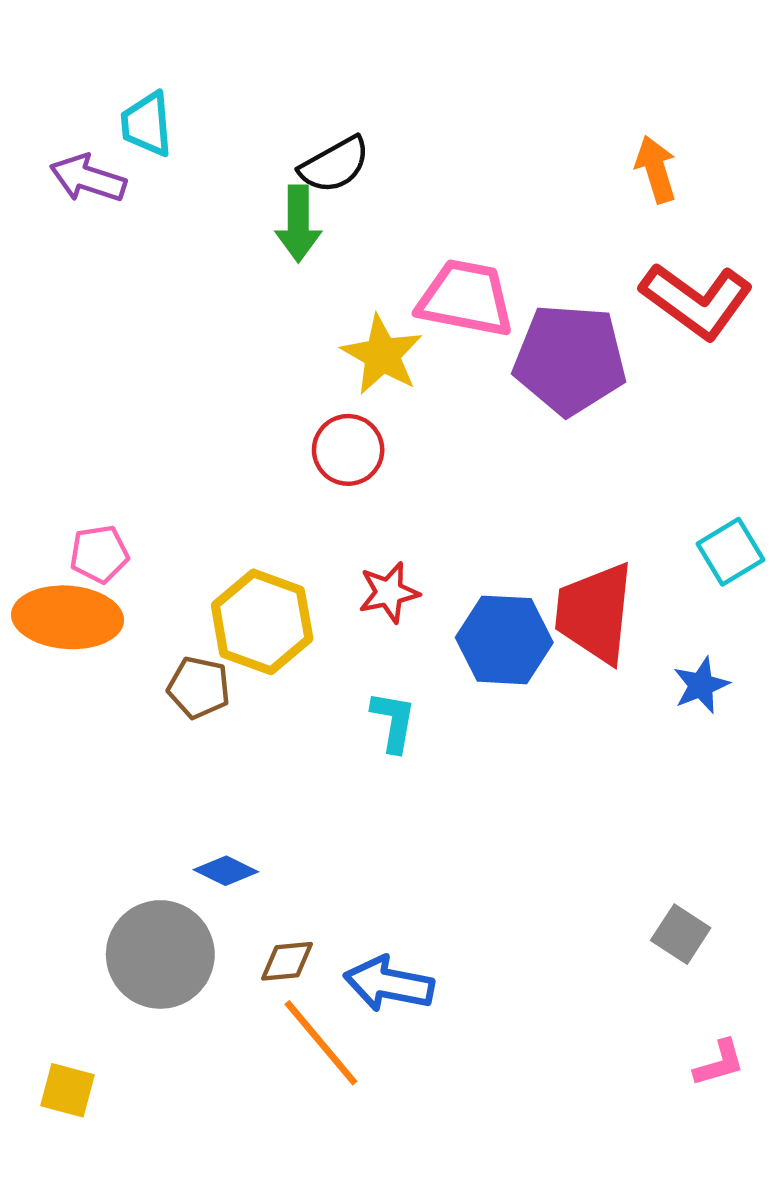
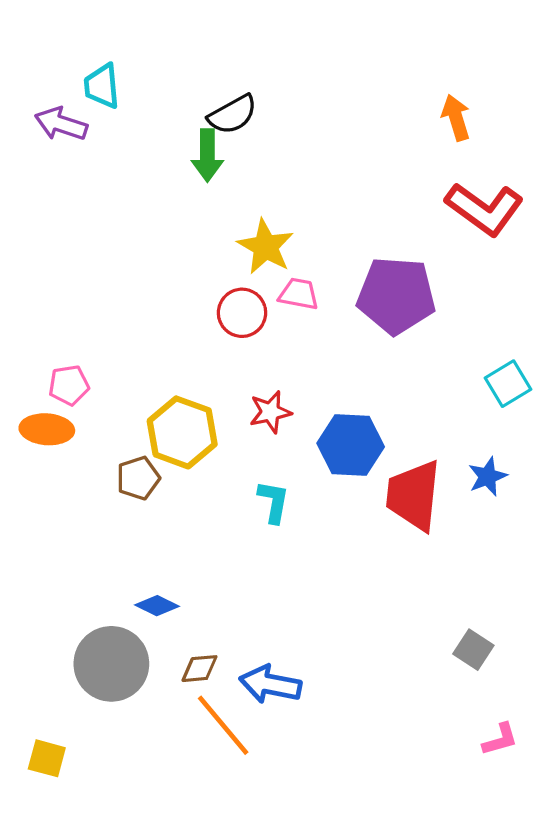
pink trapezoid: (466, 298) -> (299, 294), moved, size x0.6
purple pentagon: (570, 359) -> (396, 295), moved
red trapezoid: (595, 613) -> (414, 495), moved
orange ellipse: (68, 617) -> (47, 429), size x0.7
brown pentagon: (199, 687) -> (138, 478), turned -30

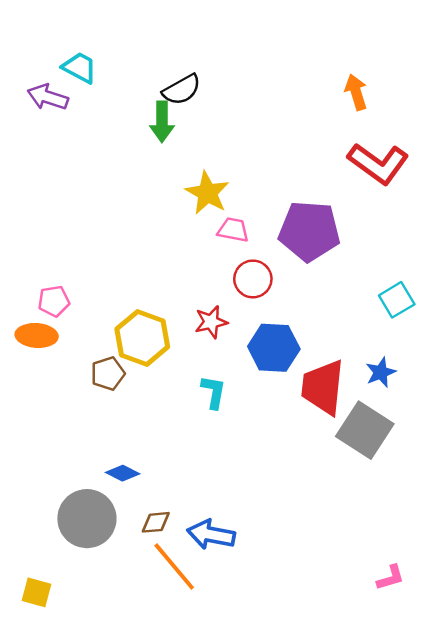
cyan trapezoid: (102, 86) -> (80, 68), turned 123
red circle: (242, 313) -> (253, 279), moved
gray square: (473, 650) -> (365, 430), moved, size x1.8

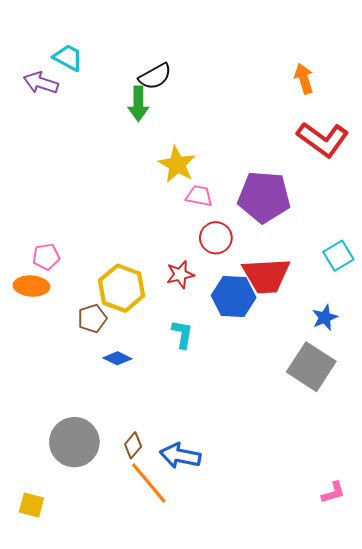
red trapezoid: (323, 387) -> (266, 276), moved, turned -99
blue diamond: (123, 473) -> (117, 358), moved
brown diamond: (156, 522) -> (133, 445), turned -45

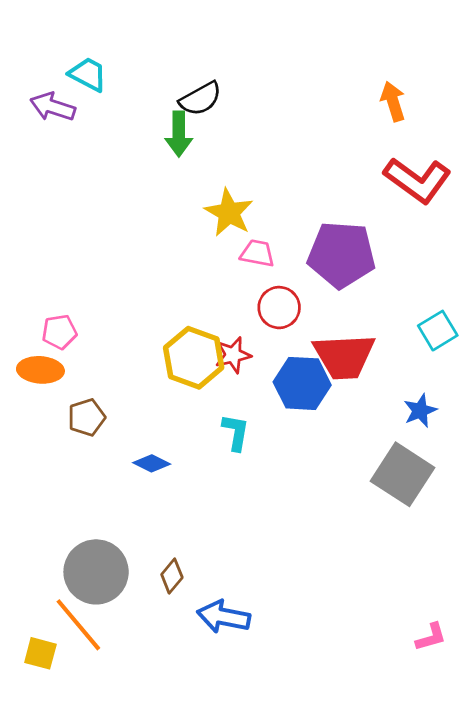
yellow hexagon: (122, 288) -> (194, 358), moved
brown pentagon: (92, 318) -> (87, 417), moved
blue arrow: (180, 456) -> (224, 617), moved
orange line: (149, 483) -> (78, 625), moved

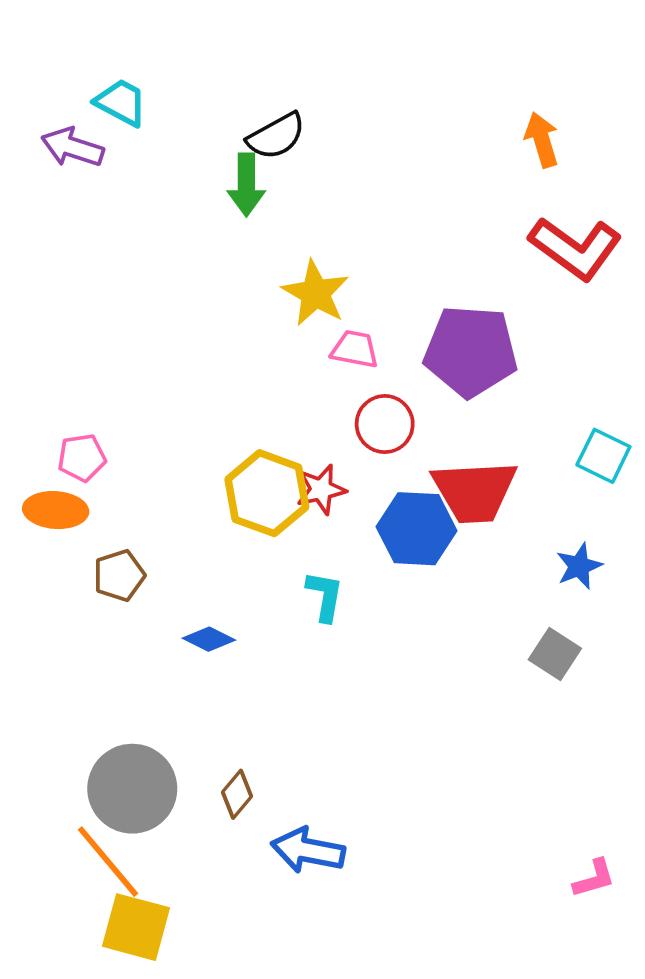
cyan square: (438, 331) -> (603, 456), turned -33
gray square: (402, 474) -> (555, 654), size x0.6
yellow square: (40, 653) -> (136, 927), moved, size x1.5

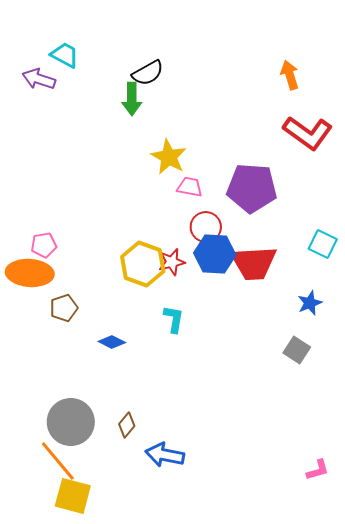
orange ellipse: (56, 510) -> (30, 273), size x1.4
blue hexagon: (416, 529) -> (215, 254), moved

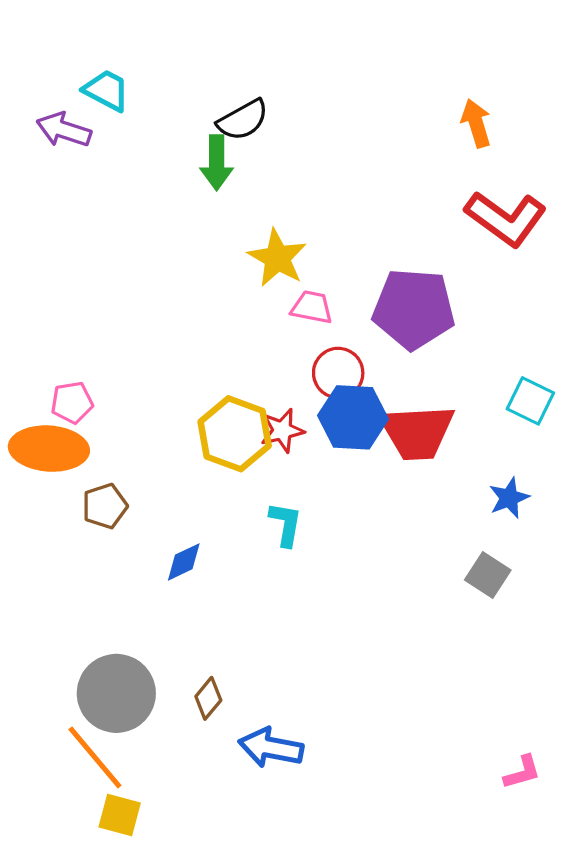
blue diamond: (112, 342) -> (184, 562), turned -52
yellow square: (73, 496) -> (120, 815), size x0.7

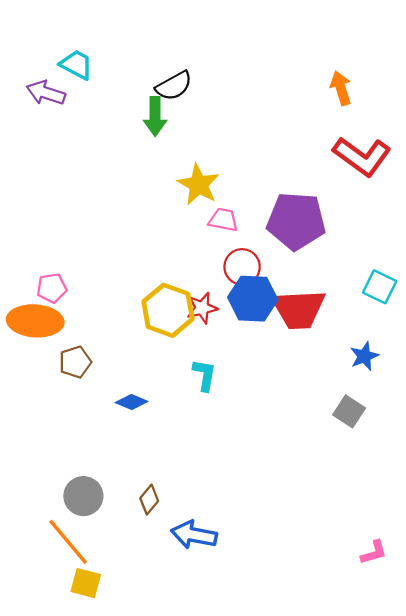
blue diamond: (184, 562) -> (132, 402), turned 48
gray circle: (116, 693) -> (83, 496), size x0.7

